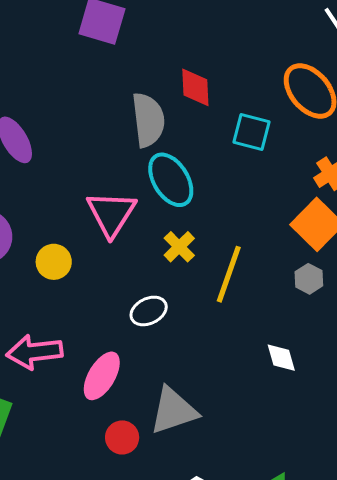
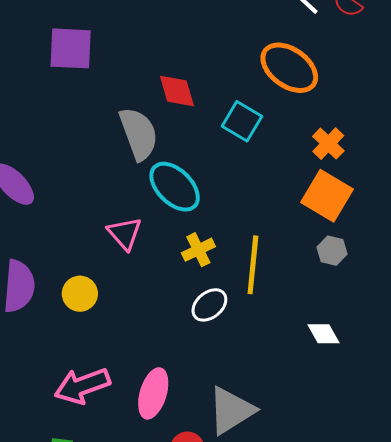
cyan square: (252, 132) -> (242, 121), turned 30
pink triangle: (111, 214) -> (125, 233), size x0.7
yellow cross: (179, 247) -> (198, 250), turned 32
white ellipse: (149, 311) -> (209, 305), moved

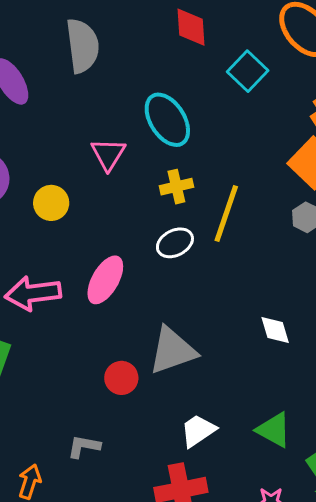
gray semicircle: (139, 134) -> (83, 46), moved
white diamond: (324, 334) -> (275, 330), moved
pink ellipse: (153, 393) -> (105, 280), moved

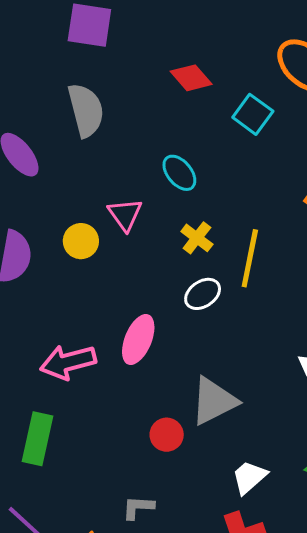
red diamond: (191, 27) -> (191, 78), turned -30
cyan ellipse: (167, 120) -> (179, 173), size x0.7
yellow cross: (176, 187) -> (197, 238), turned -32
yellow circle: (51, 203) -> (81, 241), moved

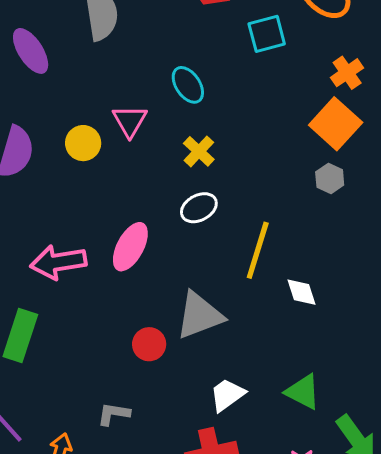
cyan square: (253, 114) -> (267, 34), turned 33
yellow line: (250, 258) -> (258, 250), moved

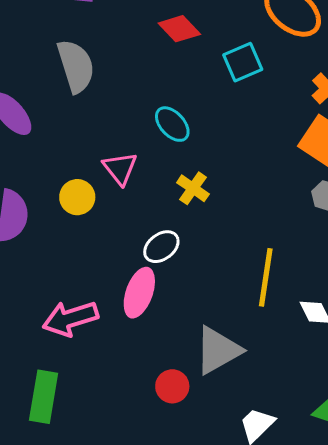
white ellipse: (199, 208) -> (161, 247), moved

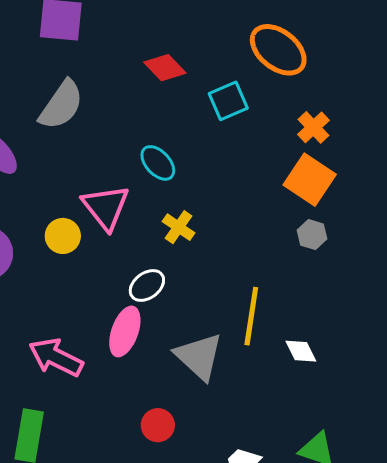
gray semicircle: (76, 66) -> (61, 105), turned 52
pink triangle: (120, 168) -> (106, 207), size x1.4
pink arrow: (70, 319) -> (56, 357), turned 44
gray triangle: (218, 350) -> (199, 356), moved, turned -48

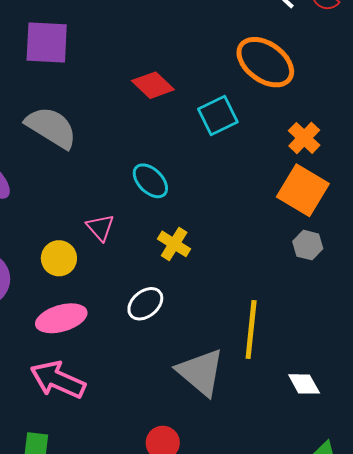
gray semicircle: (61, 105) -> (51, 127), turned -90
pink triangle: (106, 207) -> (100, 227), size x0.6
pink ellipse: (125, 331) -> (61, 318), moved, turned 57
white diamond: (301, 351) -> (304, 384), moved

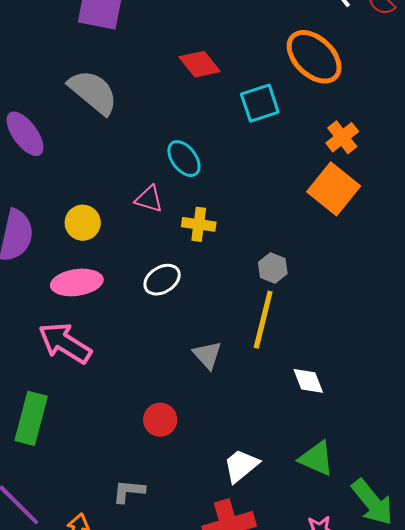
pink triangle: (100, 227) -> (149, 199), moved, turned -40
yellow cross: (174, 244) -> (199, 224), turned -32
gray hexagon: (308, 245) -> (273, 268), moved
gray triangle: (201, 372) -> (207, 355), size x0.6

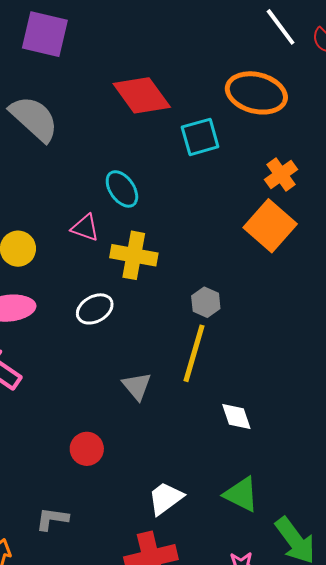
orange ellipse: (314, 57) -> (256, 93), turned -32
red diamond: (200, 64) -> (142, 95), size x1.4
yellow cross: (199, 224) -> (134, 255), size x1.4

